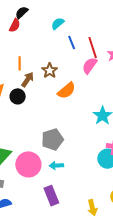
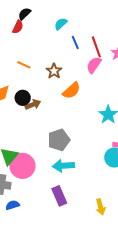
orange line: (20, 63) -> (24, 65), turned -64
brown arrow: (28, 79) -> (33, 105), moved, turned 35
pink circle: (28, 164) -> (22, 166), moved
cyan arrow: (56, 166) -> (63, 166), size x1.5

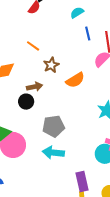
brown star: (54, 71) -> (51, 65), moved
black circle: (23, 98) -> (26, 102), moved
purple rectangle: (59, 196) -> (82, 181), moved

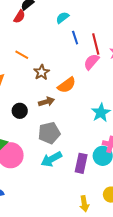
brown arrow: (35, 87) -> (46, 102), moved
cyan arrow: (53, 153) -> (51, 159), turned -30
purple rectangle: (82, 181) -> (81, 163), moved, turned 30

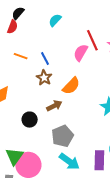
blue line: (75, 38) -> (45, 58), moved
orange line: (22, 55) -> (21, 56), moved
pink semicircle: (91, 62) -> (81, 53), moved
cyan arrow: (51, 159) -> (69, 161), turned -105

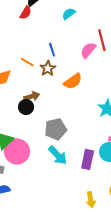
orange line: (21, 56) -> (27, 62), moved
brown arrow: (54, 106) -> (32, 96), moved

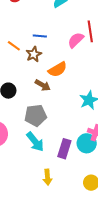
blue line: (52, 50) -> (40, 36), turned -72
brown arrow: (32, 96) -> (43, 85), moved, turned 42
yellow arrow: (91, 200) -> (47, 177), moved

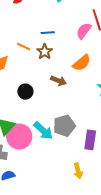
orange semicircle: (58, 69) -> (82, 63), moved
gray pentagon: (36, 115) -> (64, 126), moved
cyan arrow: (35, 142) -> (43, 131), moved

